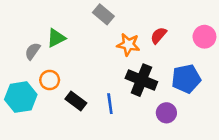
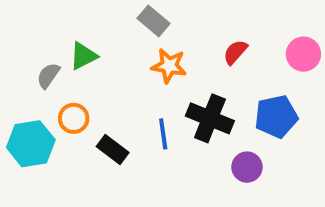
orange star: (128, 45) -> (169, 66), moved
blue line: (110, 104) -> (163, 134), moved

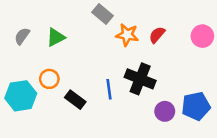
orange star: (169, 66) -> (127, 35), moved
gray semicircle: (48, 76) -> (22, 36), moved
blue pentagon: (276, 116) -> (196, 106), moved

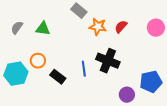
green triangle: (56, 37) -> (43, 29), turned 35
purple circle: (165, 111) -> (127, 95), moved

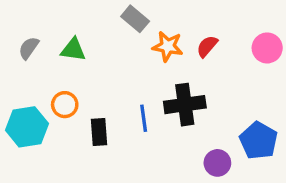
black cross: (108, 61) -> (185, 105), turned -30
black rectangle: (58, 77) -> (99, 132), turned 49
blue pentagon: (151, 82) -> (259, 141), turned -30

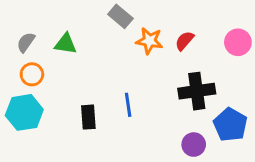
orange circle: (65, 105) -> (32, 74), moved
black cross: (185, 105) -> (197, 91), moved

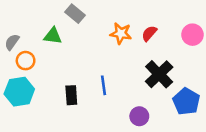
gray rectangle: (120, 16) -> (75, 14), moved
gray semicircle: (26, 42) -> (12, 42), moved
black cross: (197, 91) -> (159, 74), turned -36
purple circle: (194, 145) -> (139, 116), moved

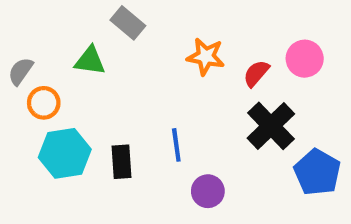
red semicircle: (149, 33) -> (256, 73), moved
pink circle: (192, 35) -> (305, 59), moved
cyan hexagon: (19, 92) -> (65, 153), moved
purple circle: (139, 116) -> (208, 191), moved

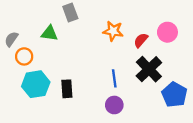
gray rectangle: (128, 23) -> (70, 13), turned 30
blue line: (176, 145) -> (114, 78), moved

